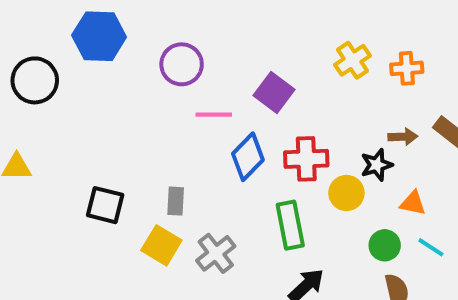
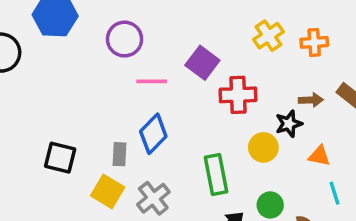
blue diamond: (248, 157) -> (153, 134), moved
red cross: (306, 159) -> (238, 95), moved
green circle: (385, 245) -> (270, 205), moved
cyan line: (431, 247) -> (335, 193), turned 40

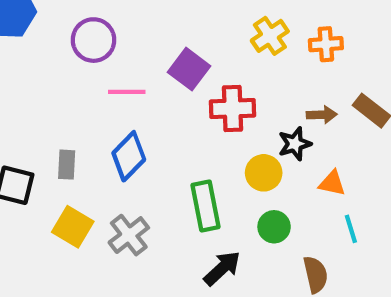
gray rectangle: (119, 154) -> (67, 165), moved
green circle: (270, 205) -> (274, 227), moved

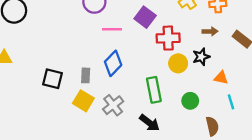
brown arrow: (322, 115) -> (210, 31), moved
gray rectangle: (67, 165) -> (86, 75), moved
yellow circle: (264, 173) -> (178, 63), moved
black arrow: (222, 268) -> (149, 123), moved, turned 80

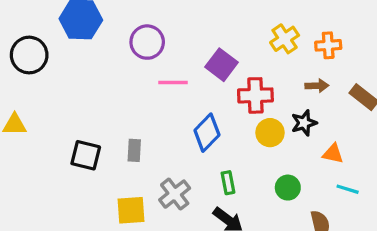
blue diamond: (113, 63) -> (207, 133), moved
green rectangle: (154, 90) -> (228, 183), moved, size x0.6
yellow square: (83, 101) -> (131, 210), moved, turned -35
cyan line: (231, 102) -> (348, 189), turned -56

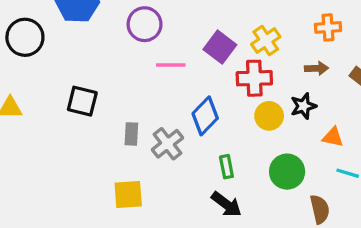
yellow cross: (285, 39) -> (266, 41), moved
black square: (86, 155) -> (82, 101), moved
green circle: (288, 188) -> (287, 172), size x1.4
gray cross: (175, 194) -> (167, 144), moved

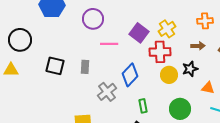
black circle: (25, 37) -> (20, 40), moved
gray rectangle: (131, 134) -> (85, 67), moved

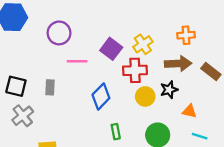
brown arrow: (198, 46) -> (178, 64), size x1.6
gray cross: (107, 92) -> (23, 116), moved

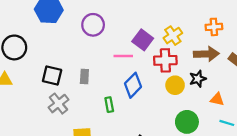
pink line: (77, 61) -> (123, 56), moved
green rectangle: (116, 132) -> (109, 105), moved

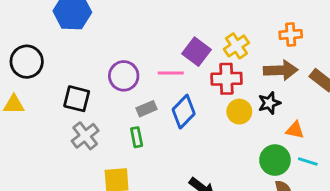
purple circle: (93, 25) -> (124, 76), moved
gray rectangle: (84, 77) -> (147, 109), moved, turned 64
green rectangle: (109, 105) -> (137, 137), moved
green circle: (187, 122) -> (275, 160), moved

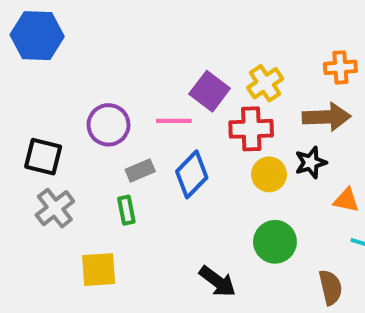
green circle: (275, 160) -> (275, 242), moved

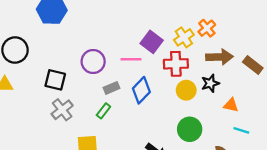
orange cross: (340, 67) -> (207, 28), moved, turned -36
green rectangle: (126, 210) -> (103, 111), turned 49

